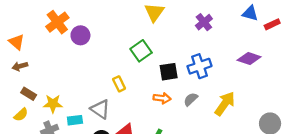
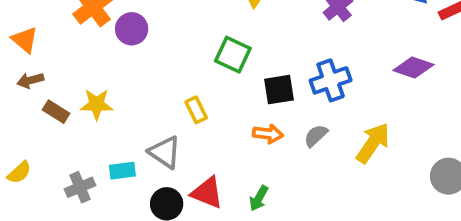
green square: (141, 51) -> (233, 55), turned -30
brown rectangle: (29, 94) -> (56, 112), moved
yellow star: (53, 104) -> (97, 104), moved
yellow semicircle: (21, 115) -> (19, 172), moved

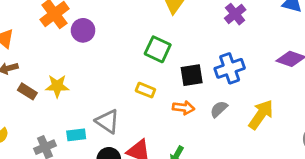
yellow rectangle: (196, 110) -> (145, 90), moved, turned -42

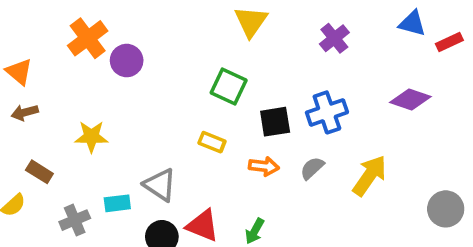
brown rectangle: (27, 91) -> (39, 172), moved

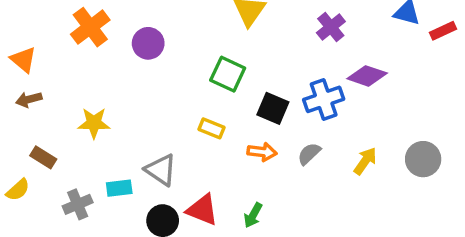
purple circle: (127, 61) -> (148, 43), moved
purple diamond: (410, 99) -> (367, 76), moved
black square: (275, 122) -> (273, 108), turned 32
yellow arrow: (370, 176) -> (365, 161), size x0.7
gray circle: (446, 209) -> (423, 159), moved

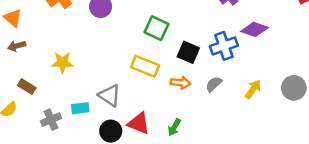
yellow rectangle: (211, 128) -> (145, 66), size x1.5

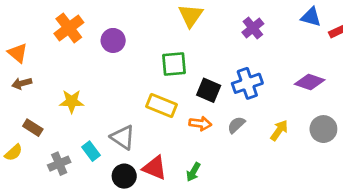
green square: (156, 28) -> (174, 64), turned -30
purple diamond: (254, 29) -> (310, 82), moved
cyan rectangle: (80, 108) -> (91, 151), turned 60

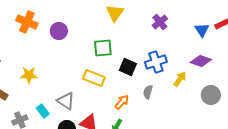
blue triangle: (311, 17) -> (202, 30), moved, turned 42
orange cross: (69, 28) -> (27, 22), turned -30
orange arrow: (200, 123) -> (122, 102), moved, turned -56
gray semicircle: (236, 125) -> (148, 92), turned -32
yellow arrow: (279, 130) -> (180, 79), moved

